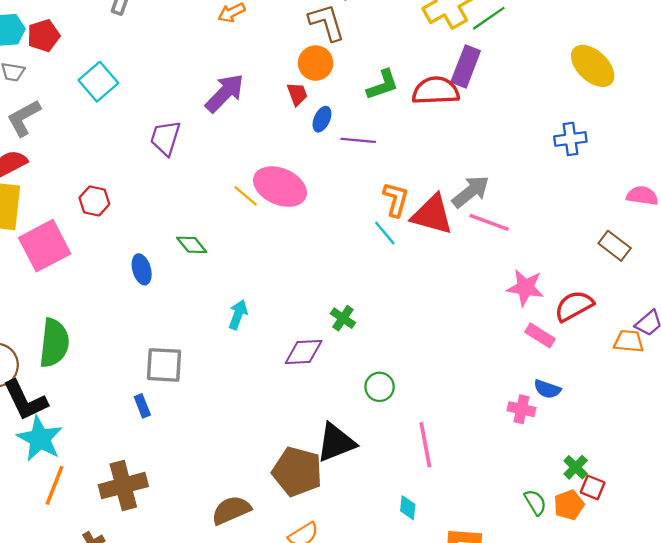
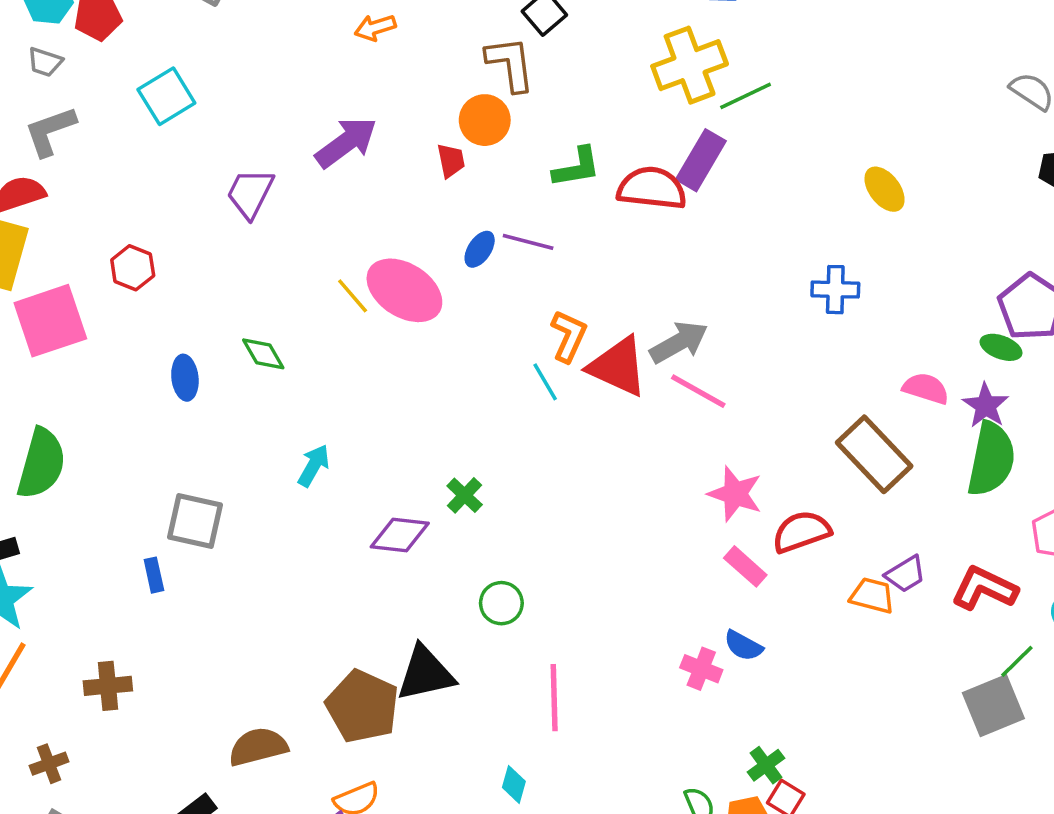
yellow ellipse: (593, 66) -> (885, 189), size x0.7
blue ellipse: (322, 119) -> (480, 249), moved
brown rectangle: (615, 246) -> (874, 454), size x1.6
brown cross: (123, 486) -> (108, 686), size x0.7

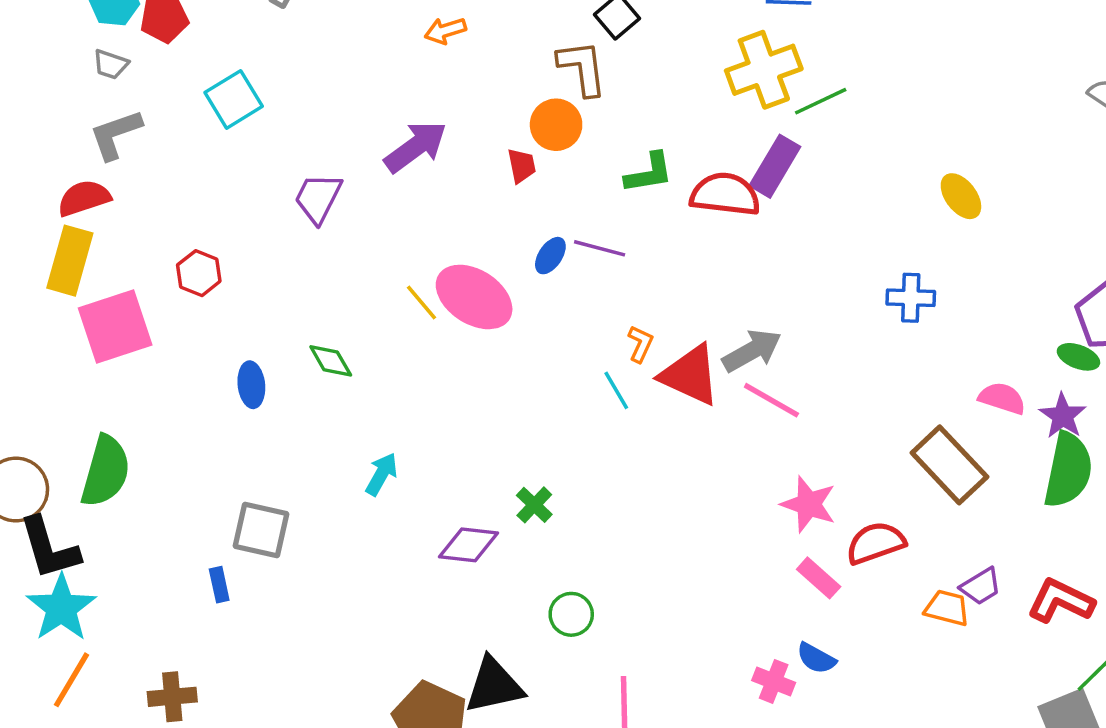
orange L-shape: (569, 336) -> (640, 344), size x0.7

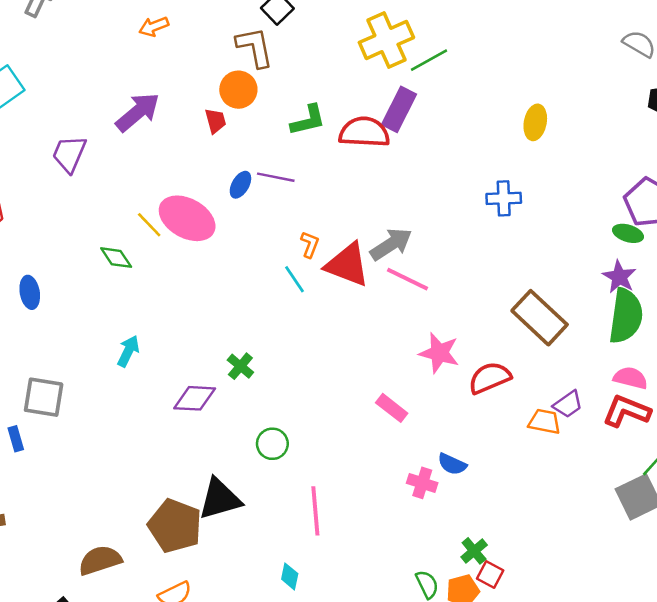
yellow ellipse: (961, 196) -> (535, 122), turned 52
green diamond: (331, 361) -> (116, 258), moved
pink semicircle: (1002, 398) -> (631, 378), moved
pink rectangle: (819, 578) -> (392, 408), moved

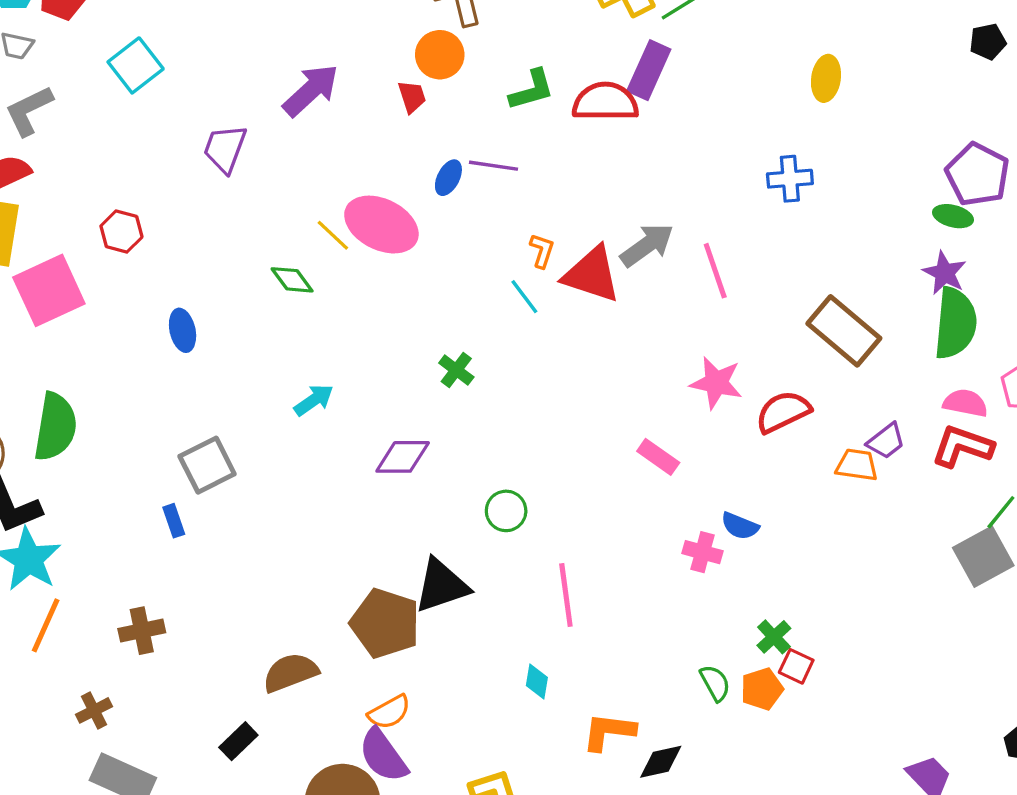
pink line: (407, 279) -> (715, 271), moved, turned 48
cyan arrow: (128, 351) -> (314, 400), turned 32
green cross: (240, 366) -> (456, 370), moved
gray square: (44, 397) -> (207, 465), turned -33

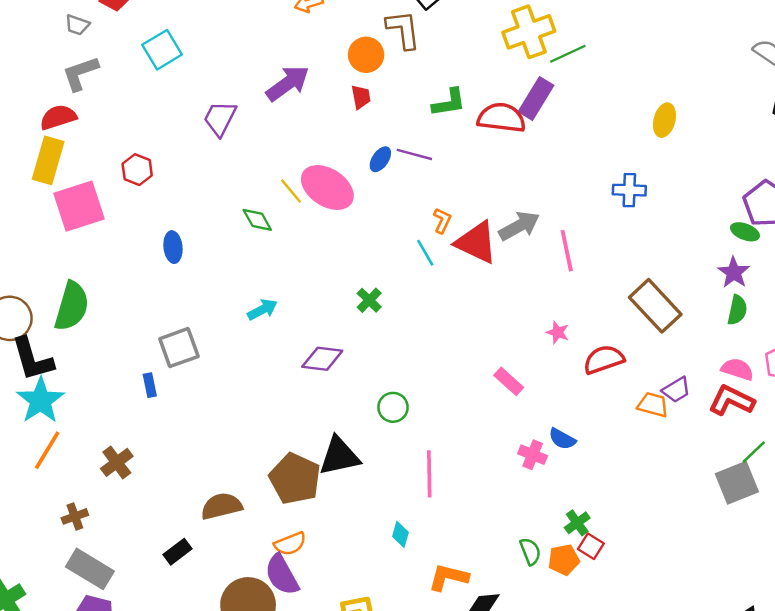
orange circle: (440, 55) -> (366, 55), moved
green semicircle: (955, 323) -> (737, 310), size x0.6
pink star: (716, 383) -> (558, 332), size x0.6
brown cross: (142, 631) -> (117, 462), turned -32

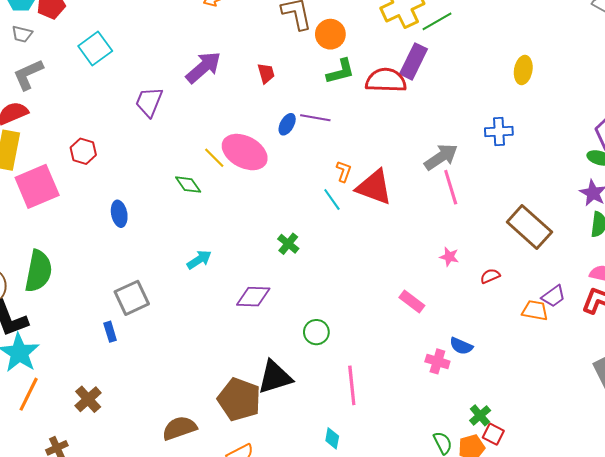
orange circle: (366, 55) -> (330, 34), moved
gray arrow: (519, 226) -> (441, 157), moved
red semicircle: (604, 359) -> (490, 276), size x0.6

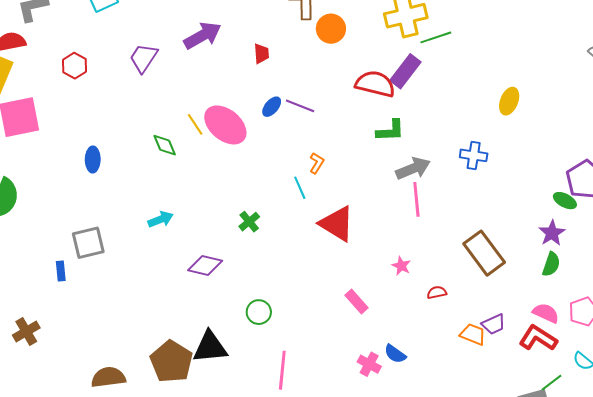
green L-shape: (341, 71) -> (390, 131), moved
red hexagon: (83, 151) -> (75, 66), moved
red triangle: (374, 187) -> (337, 224), moved

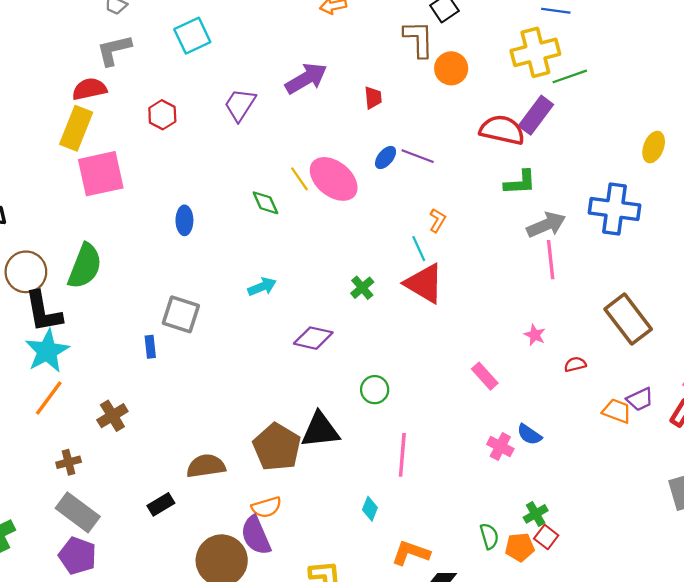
blue cross: (474, 155) -> (614, 209), size x1.6
red triangle: (337, 224) -> (424, 284), moved
gray square: (88, 243) -> (181, 314), turned 32

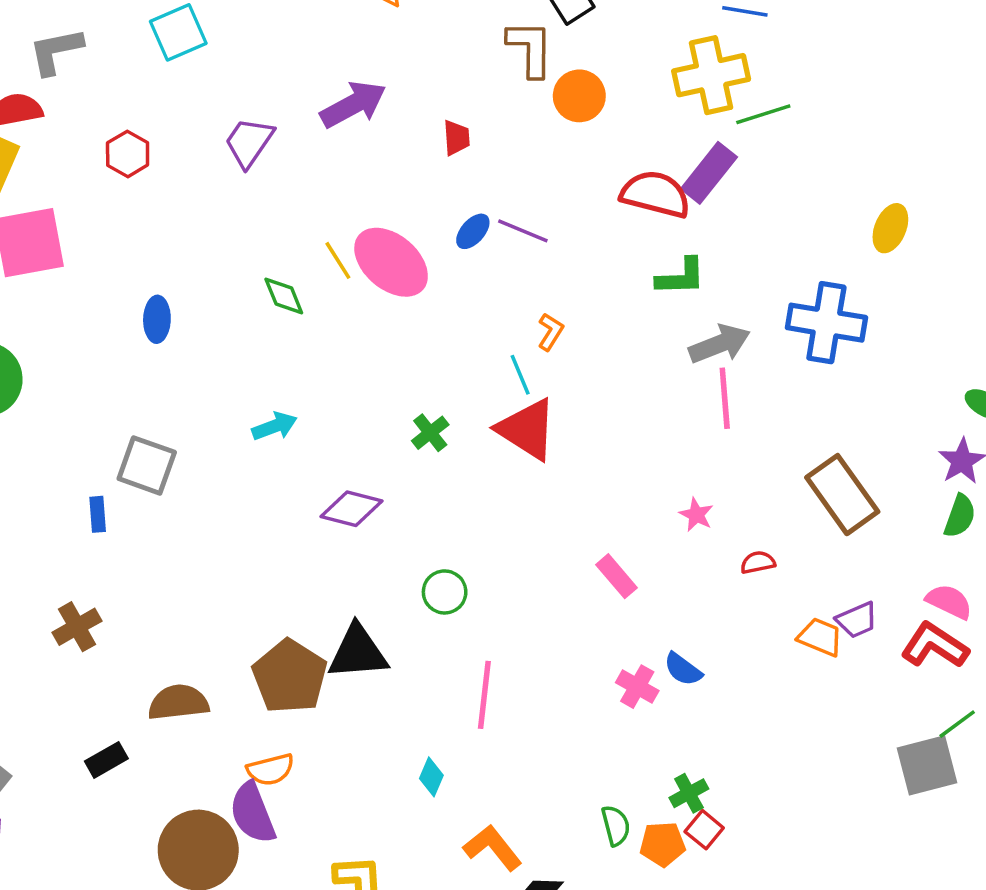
brown cross: (112, 416) -> (77, 627), moved
orange L-shape: (411, 553) -> (493, 848), turned 30

